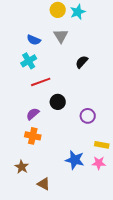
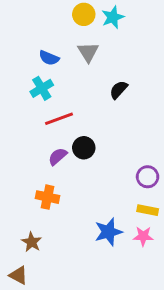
purple semicircle: (33, 114) -> (58, 156), moved
purple circle: (88, 116) -> (148, 177), moved
blue star: (75, 160) -> (108, 232), turned -30
brown triangle: (44, 184) -> (19, 275), moved

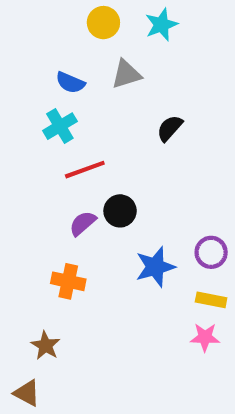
yellow circle: (84, 14) -> (103, 23), moved
gray triangle: (88, 52) -> (126, 74), turned 45
blue star: (108, 232) -> (155, 267), moved

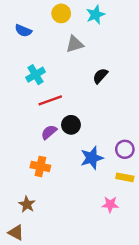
blue semicircle: (70, 83) -> (23, 31), moved
pink star: (205, 337) -> (110, 204), moved

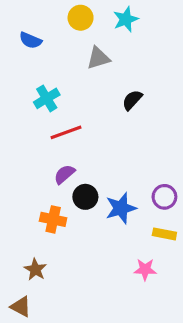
black circle: (71, 125) -> (85, 197), moved

